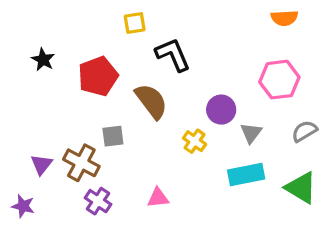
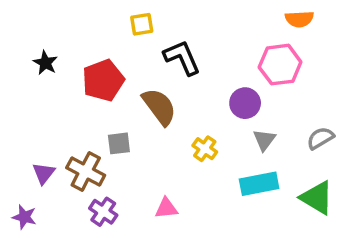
pink hexagon: (279, 80) -> (280, 65), moved
purple circle: (221, 110) -> (245, 103), moved

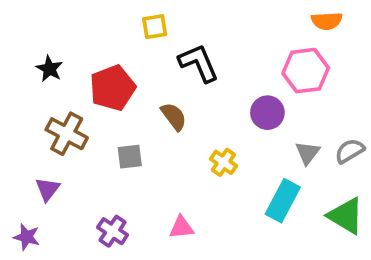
brown semicircle: (159, 107) -> (174, 116), size x0.7
gray triangle: (264, 140) -> (308, 153), moved
brown cross: (86, 171) -> (67, 134), moved
cyan rectangle: (259, 184) -> (283, 201), turned -51

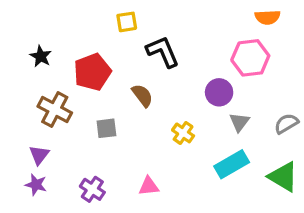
gray triangle: (308, 153) -> (239, 122), moved
cyan rectangle: (283, 201) -> (232, 164), turned 32
purple star: (27, 237) -> (36, 185), moved

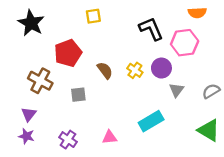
black L-shape: (163, 52) -> (151, 29), moved
black star: (41, 56) -> (31, 23), moved, size x1.6
yellow cross: (183, 133) -> (135, 70), moved
cyan rectangle: (232, 164) -> (151, 121), moved

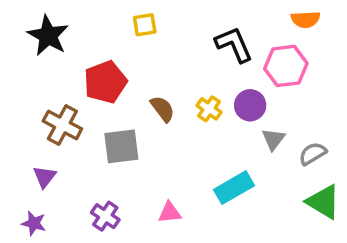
gray semicircle: (211, 91) -> (313, 154), moved
gray square: (78, 95) -> (121, 146), size x1.5
purple star: (26, 136) -> (34, 223), moved

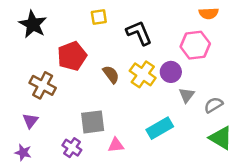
black L-shape: (234, 44) -> (139, 33), moved
yellow cross: (209, 109) -> (143, 74), size x1.5
gray square: (121, 146) -> (93, 122), moved

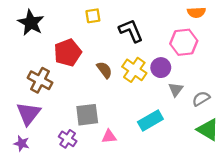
purple triangle: (30, 121) -> (29, 114), size x1.6

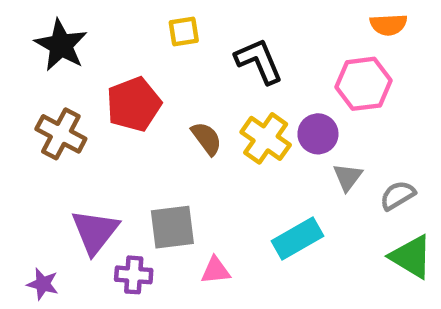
brown cross: (40, 80) -> (61, 134), moved
purple triangle: (29, 114) -> (95, 232), moved
purple cross: (68, 139) -> (134, 275), turned -30

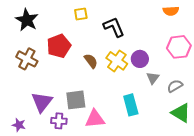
pink hexagon: (363, 84) -> (179, 47), moved
cyan rectangle: (297, 239) -> (131, 105), turned -75
pink triangle: (216, 270) -> (95, 119), size x1.5

